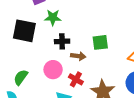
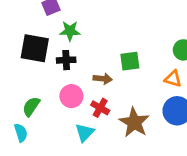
black cross: (62, 41) -> (66, 60), moved

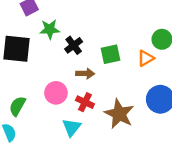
black cross: (66, 60) -> (74, 45), moved, turned -30
orange triangle: (173, 79) -> (146, 58), moved, turned -42

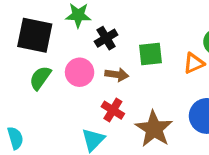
pink circle: (56, 93) -> (80, 72), moved
green semicircle: (17, 106) -> (40, 78), moved

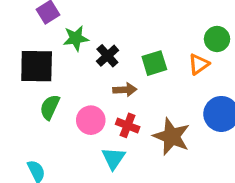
pink circle: (80, 72) -> (91, 120), moved

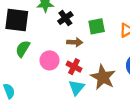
cyan triangle: (114, 158) -> (77, 88), moved

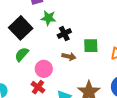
black square: (17, 20) -> (21, 28), turned 30
red cross: (74, 67) -> (38, 87), moved

